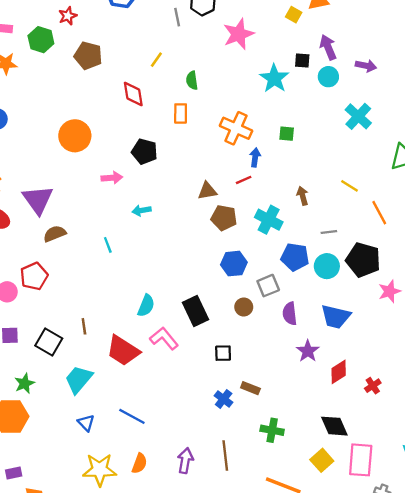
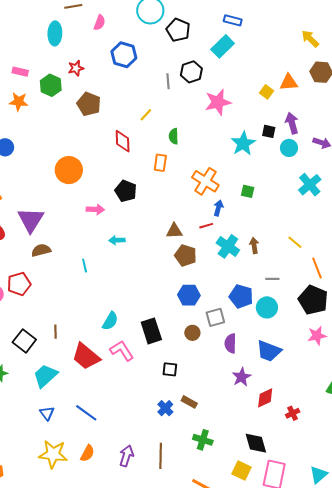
cyan cross: (269, 220) -> (228, 246), moved
black pentagon: (363, 260) -> (313, 300), moved
yellow square: (322, 460) -> (241, 471), turned -30

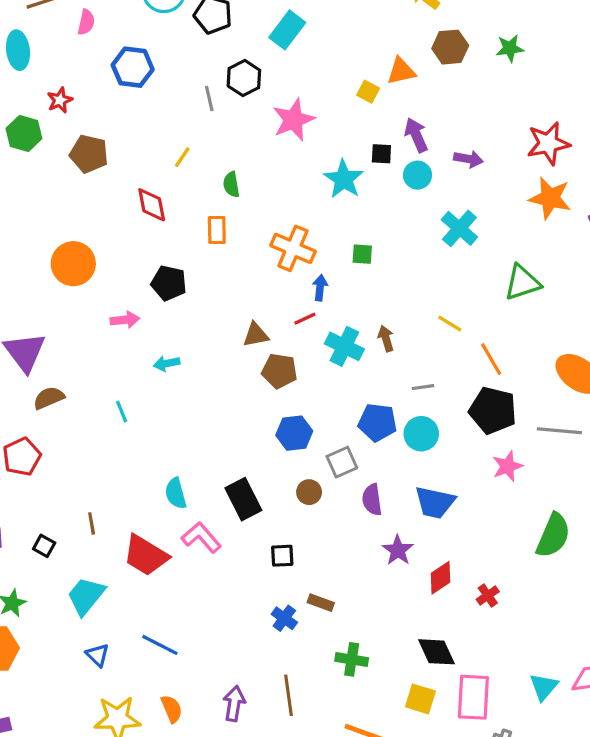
cyan semicircle: (110, 321) -> (176, 493), turned 144
black square: (24, 341) -> (44, 546), size x0.6
orange semicircle: (87, 453) -> (172, 709), turned -42

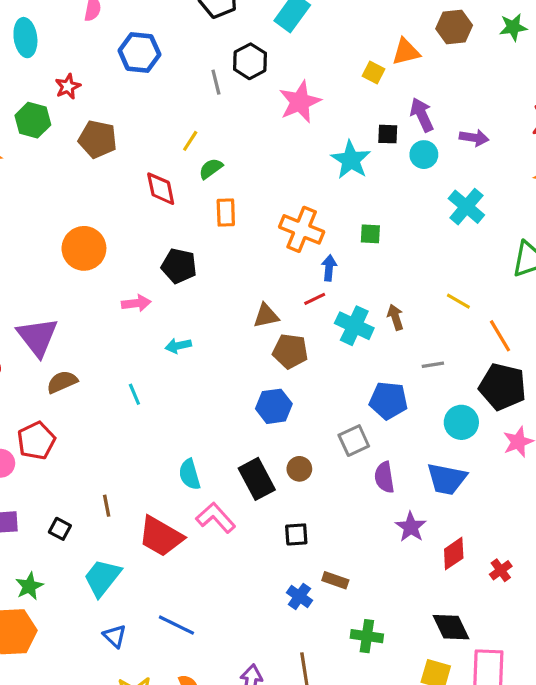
green semicircle: (231, 184) -> (211, 169), moved, turned 65
blue hexagon: (294, 433) -> (274, 406), moved
cyan circle: (421, 434) -> (461, 422), moved
brown circle: (309, 492) -> (299, 469), moved

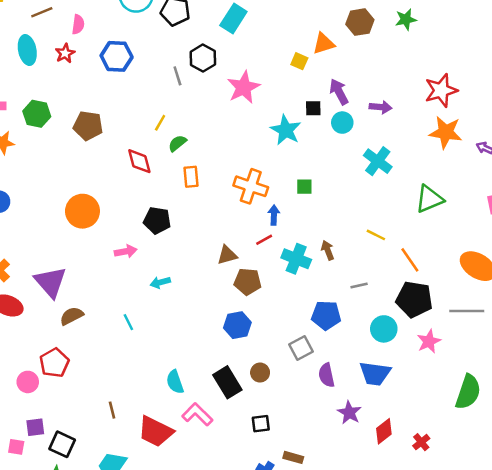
red star: (68, 86) -> (65, 53), moved
black square: (60, 529) -> (62, 444), moved, size x1.5

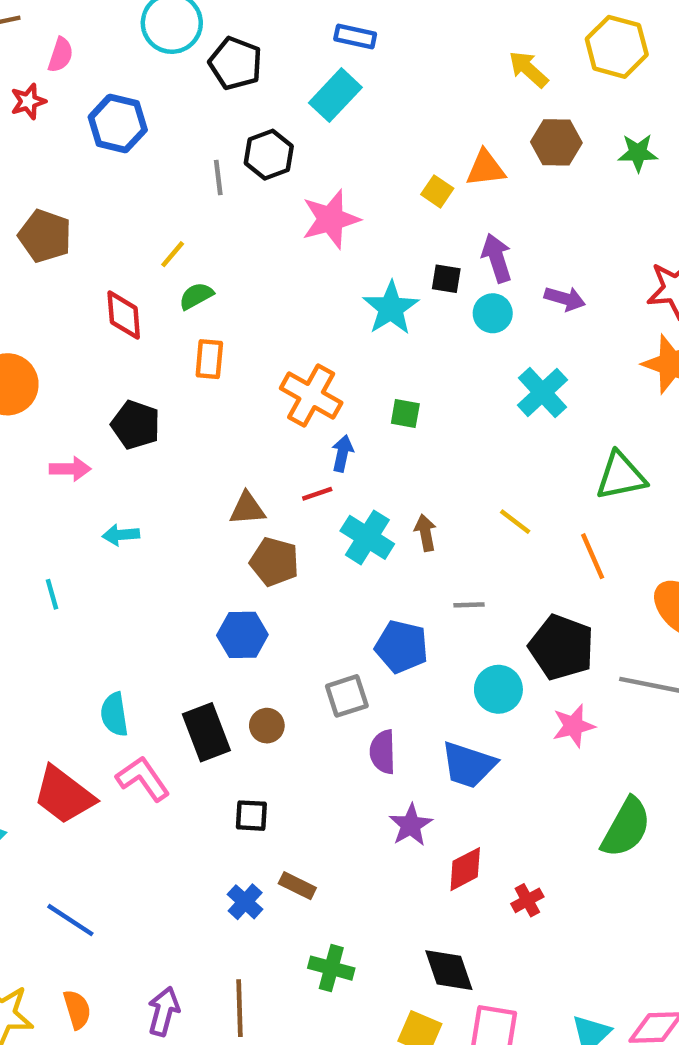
orange line: (410, 260) -> (593, 556), moved

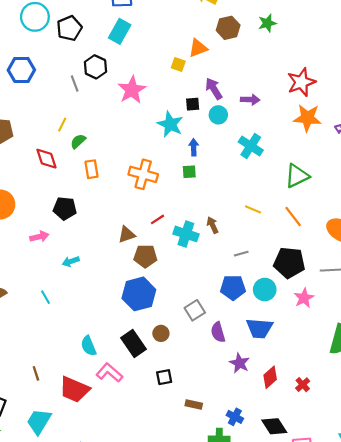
black pentagon: (235, 63) -> (69, 28), turned -30
blue arrow: (342, 453) -> (194, 147), moved
blue hexagon: (242, 635) -> (139, 294), size x1.4
blue pentagon: (402, 647) -> (233, 287), moved
blue cross: (245, 902) -> (235, 417), moved

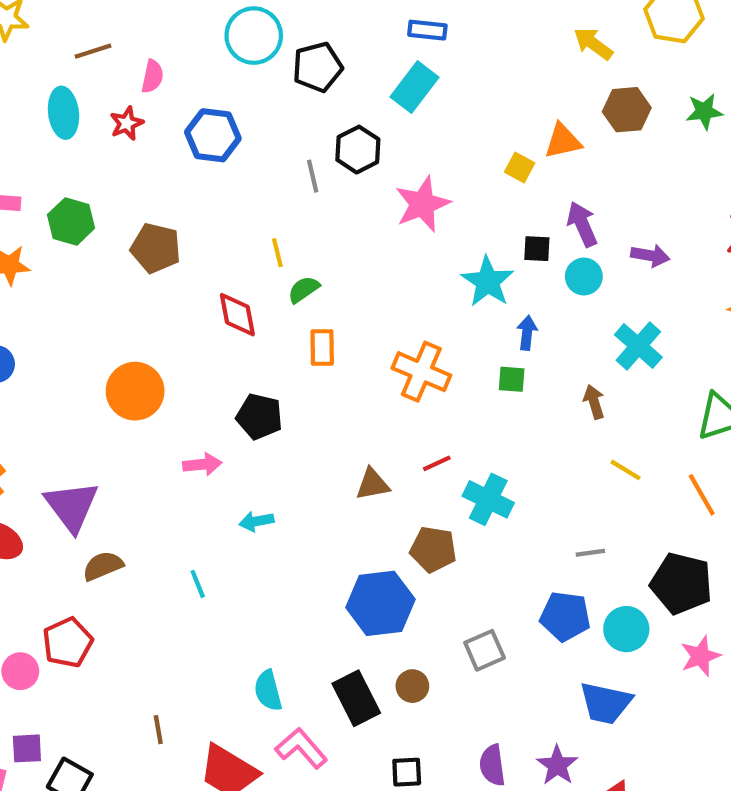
yellow line: (62, 125) -> (277, 253), turned -48
brown arrow: (212, 225) -> (594, 402), moved
brown pentagon: (145, 256) -> (433, 549), moved
purple semicircle: (218, 332) -> (492, 765), moved

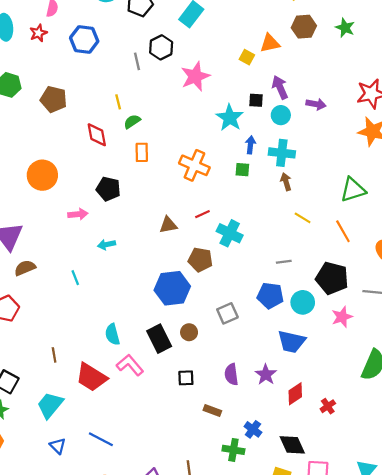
green star: (704, 111) -> (345, 28), turned 30
cyan cross: (638, 346) -> (282, 153), moved, turned -35

